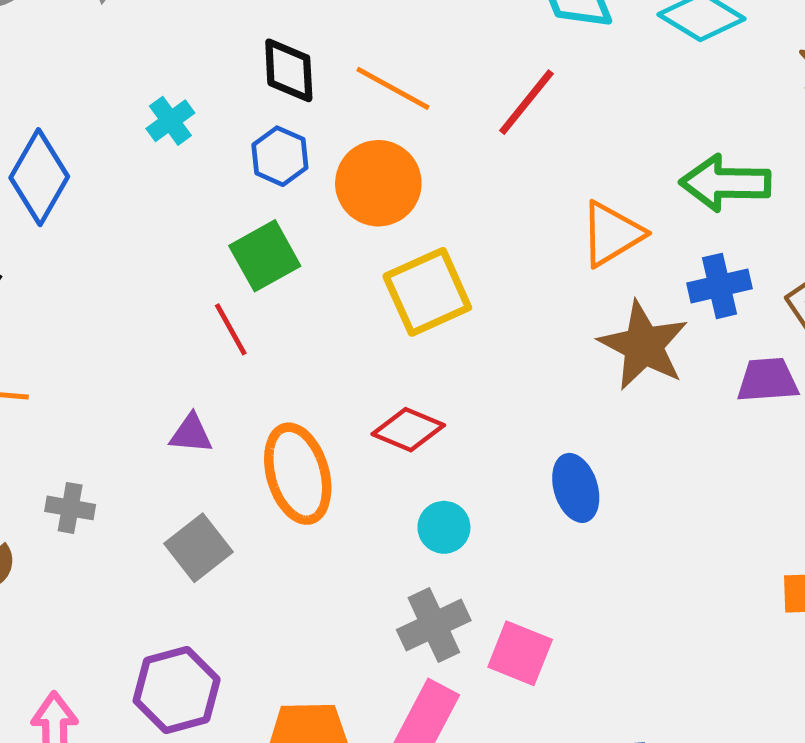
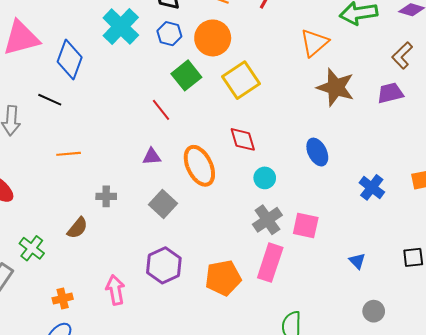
cyan cross: (170, 121) -> (121, 26), size x1.8
green square: (265, 256) -> (186, 75), moved
blue cross: (719, 286) -> (372, 187), moved, turned -30
red diamond: (408, 430) -> (243, 139), turned 60

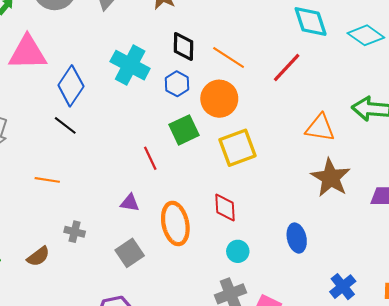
cyan cross: (121, 26) -> (130, 65), turned -30
orange triangle: (314, 43) -> (320, 128), turned 36
black line: (50, 100) -> (65, 125), moved

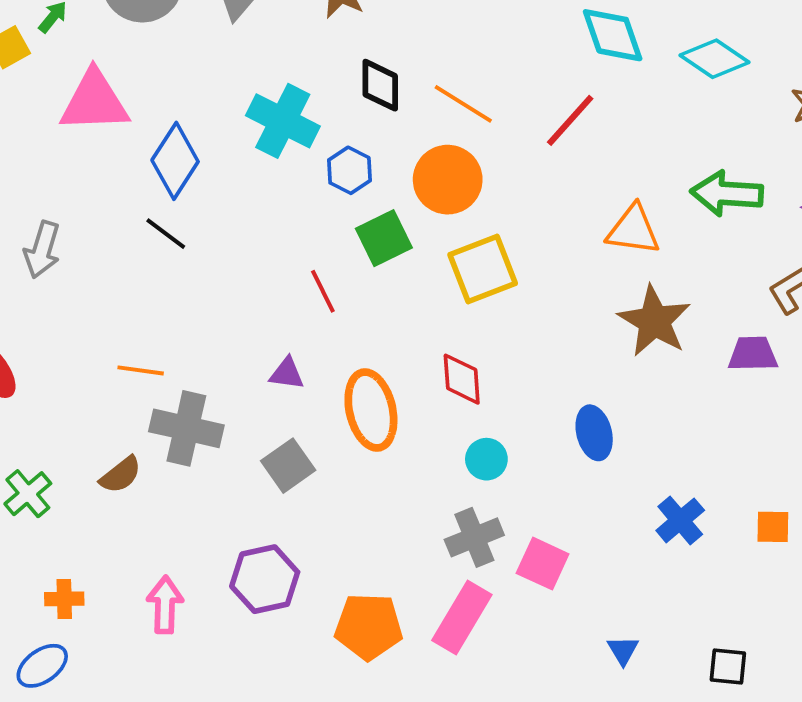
blue hexagon: (177, 84) -> (349, 170), moved
orange line: (47, 180) -> (141, 370), moved
gray cross: (75, 232) -> (186, 428), size x1.8

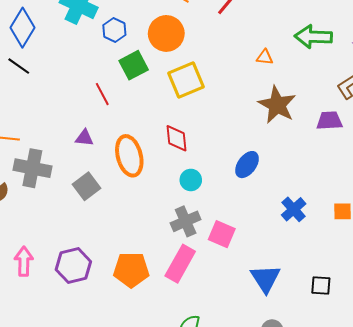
orange triangle: (633, 230) -> (265, 57), size x0.6
blue ellipse: (594, 433) -> (247, 165), turned 52
purple hexagon: (265, 579) -> (73, 266), moved
blue triangle: (623, 650) -> (265, 279), size x1.8

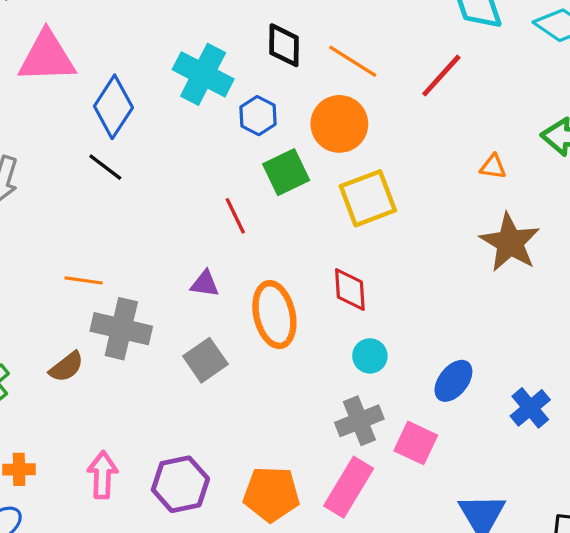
blue ellipse: (247, 165) -> (453, 381), moved

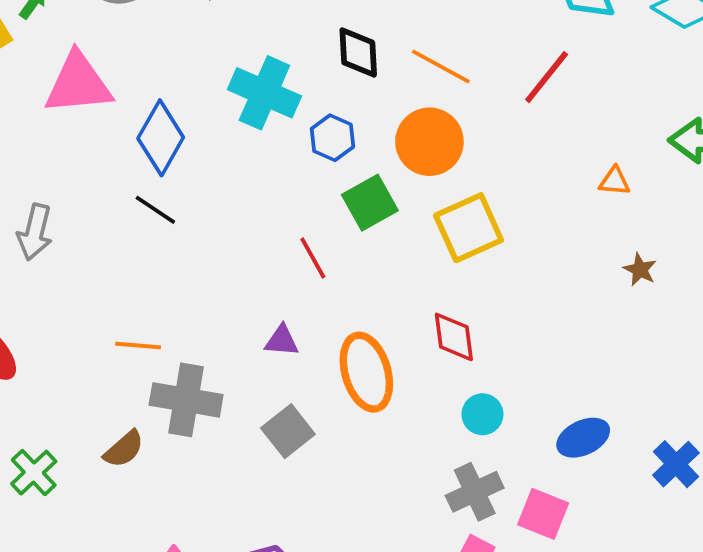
brown star: (510, 242) -> (640, 270), size x0.5
blue ellipse: (453, 381) -> (583, 438), turned 30

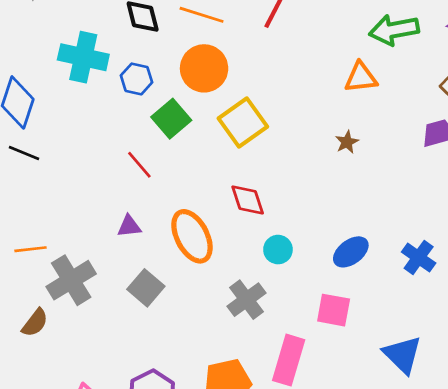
orange triangle: (614, 181) -> (361, 77), moved, size x1.5
brown star: (640, 270) -> (347, 142), moved, turned 30
gray cross: (186, 400) -> (71, 280), turned -30
gray cross: (475, 492) -> (246, 300), moved

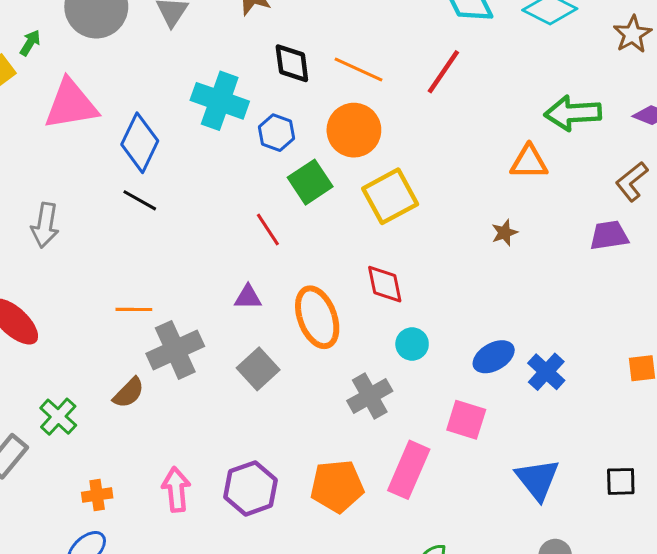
blue cross: (419, 258) -> (546, 372), moved

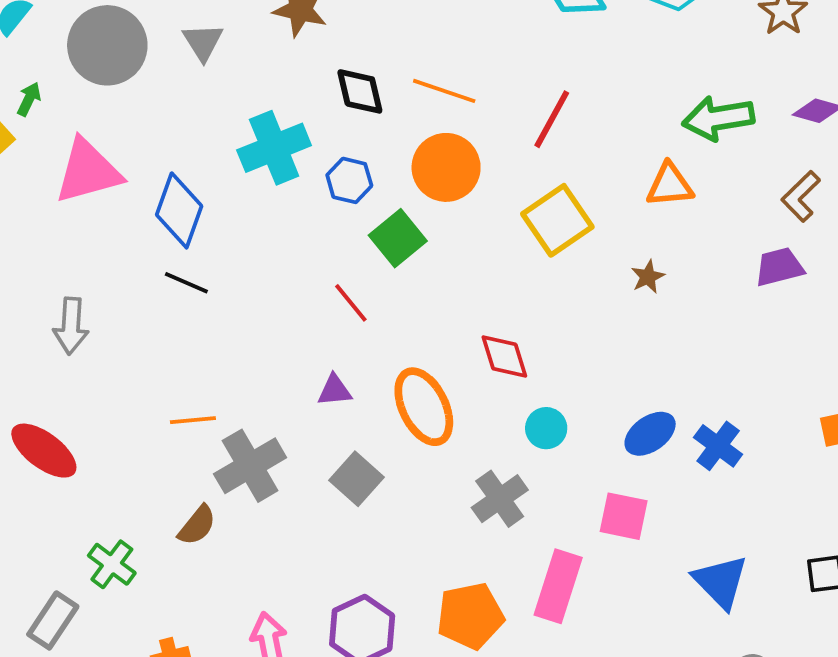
red line: (443, 72) -> (552, 119), moved
cyan cross: (220, 101) -> (274, 148), turned -36
yellow square: (390, 196) -> (557, 220), moved

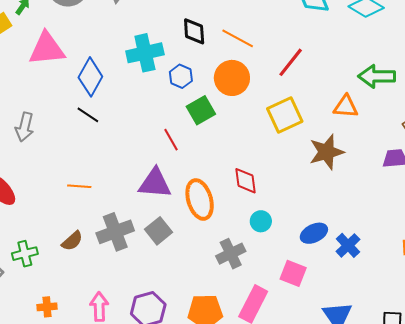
brown star: (648, 277) -> (327, 152), size x2.0
purple triangle: (334, 390) -> (155, 183), size x1.8
gray cross: (250, 466) -> (115, 232), moved
green cross: (112, 564) -> (25, 254), turned 30

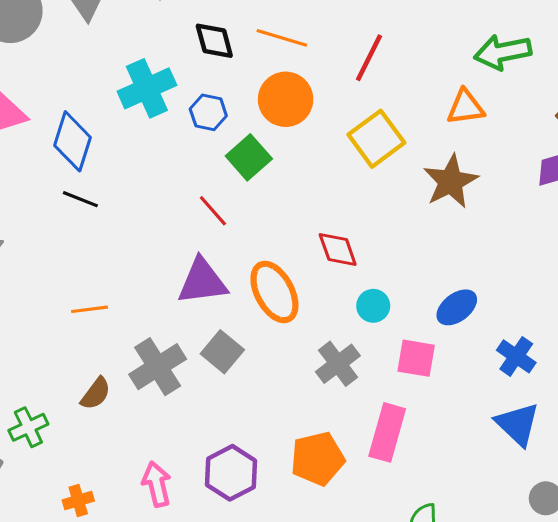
blue cross: (348, 245) -> (516, 356), moved
pink square: (293, 273) -> (416, 358), moved

